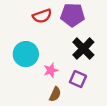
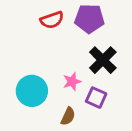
cyan circle: (26, 54) -> (32, 91), moved
pink star: (51, 70) -> (72, 82), moved

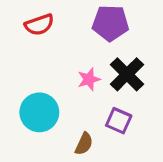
red semicircle: (52, 20) -> (39, 25), moved
pink star: (72, 82) -> (89, 79), moved

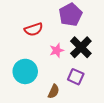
purple pentagon: (110, 23) -> (70, 15), turned -30
red semicircle: (39, 25) -> (34, 29), moved

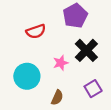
pink star: (57, 50) -> (61, 63), moved
purple square: (76, 77) -> (93, 89), moved, turned 35

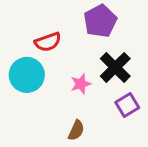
cyan circle: (27, 76) -> (27, 75), moved
purple square: (93, 89) -> (127, 105), moved

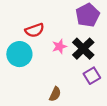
purple pentagon: (100, 21) -> (88, 15), moved
pink star: (81, 84) -> (59, 46), moved

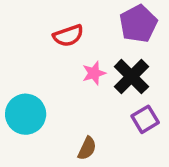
red semicircle: (35, 30) -> (68, 36), moved
cyan circle: (19, 54) -> (26, 114), moved

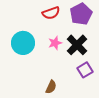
red semicircle: (68, 36) -> (51, 13), moved
cyan circle: (26, 114) -> (23, 43), moved

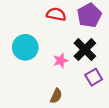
red semicircle: (51, 13) -> (56, 14), turned -150
pink star: (55, 43) -> (61, 61), moved

